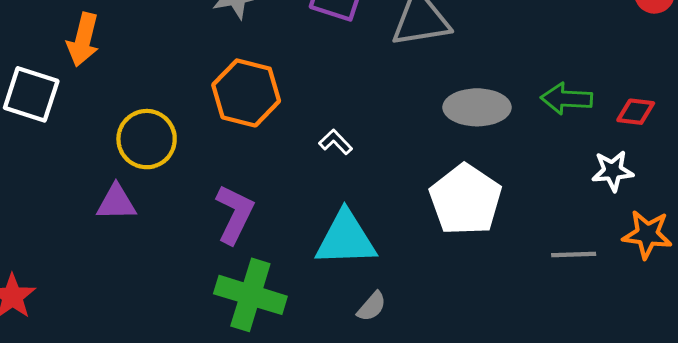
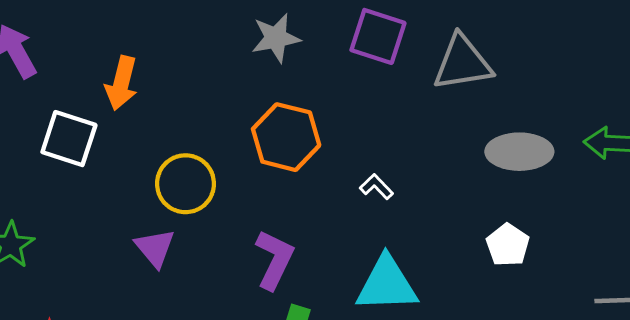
white pentagon: (465, 200) -> (508, 245), size x0.6
purple triangle: (116, 203) -> (155, 248), turned 51

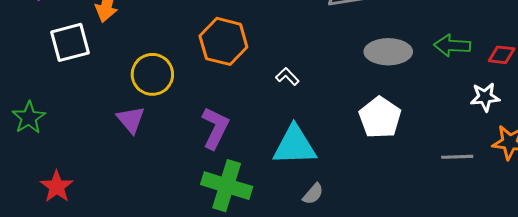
white square: (69, 139) -> (70, 42), turned -33
white pentagon: (508, 245) -> (380, 118), size x1.4

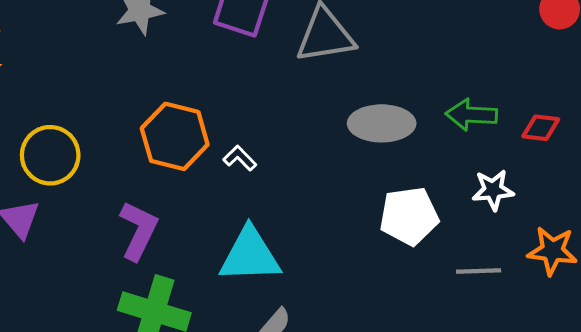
orange hexagon: (223, 41) -> (175, 136), moved
white star: (485, 97) -> (493, 190), moved
white pentagon: (380, 118) -> (409, 216), moved, turned 30

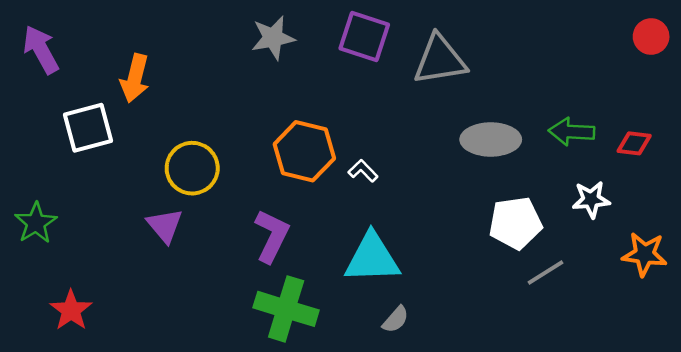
gray line: (479, 271) -> (545, 272), moved, turned -30

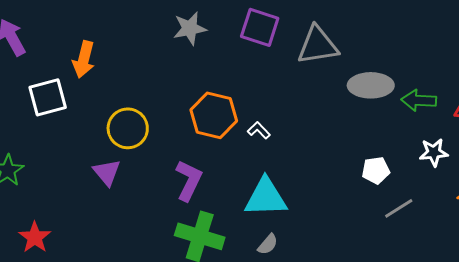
gray ellipse: (491, 139) -> (371, 85), moved
white pentagon: (515, 223) -> (376, 170), size x0.7
gray semicircle: (396, 319) -> (268, 244), moved

